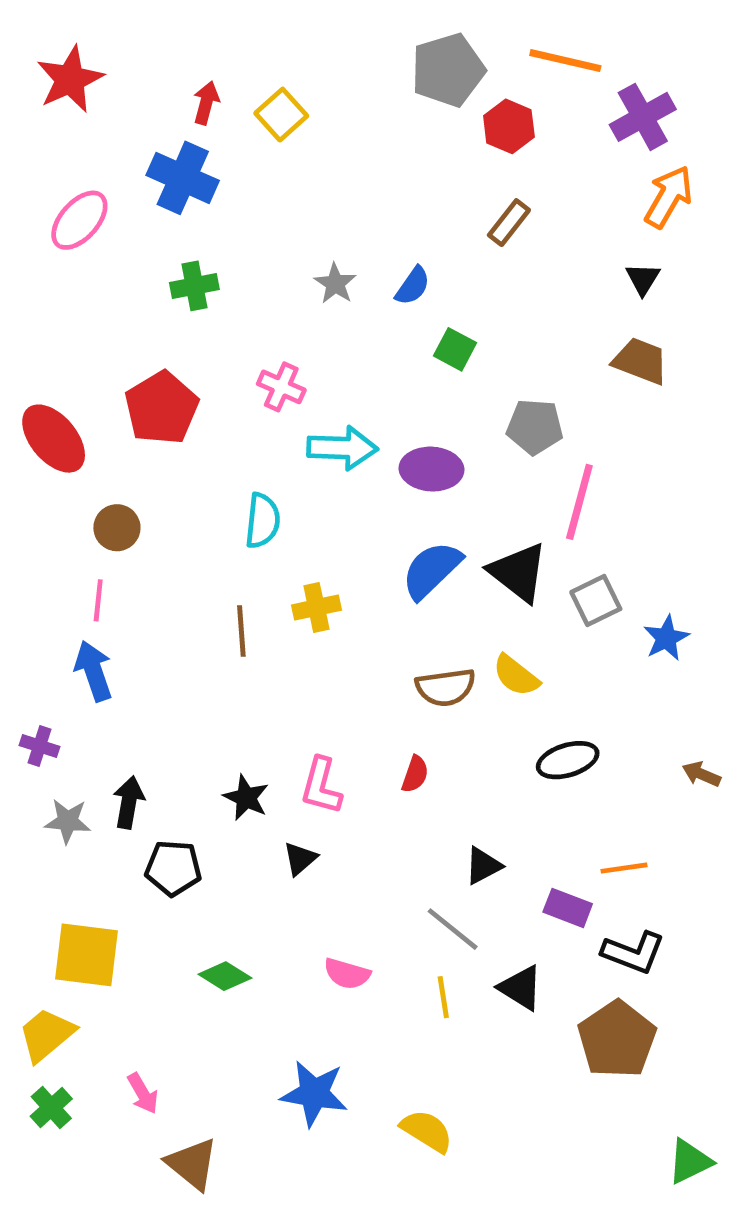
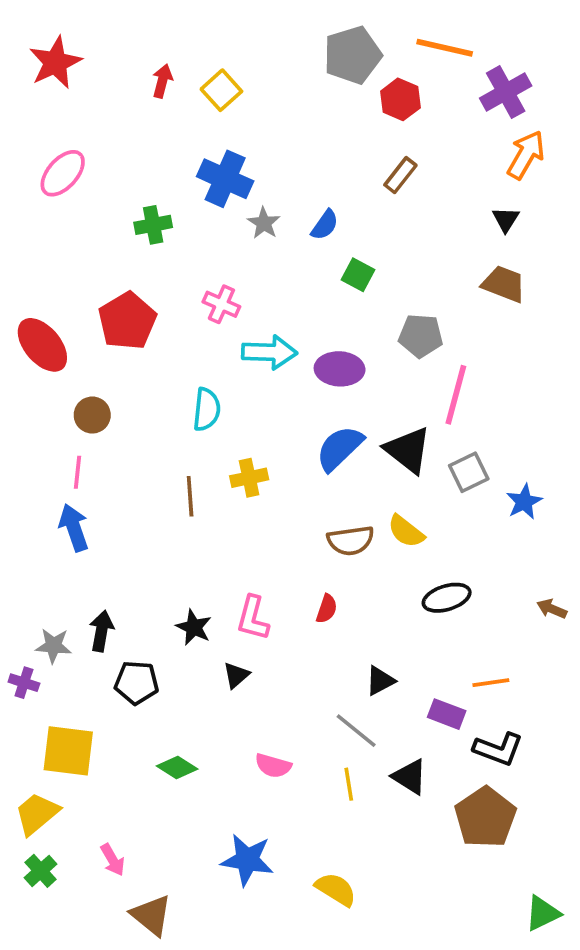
blue cross: (183, 178) -> (225, 179), moved
purple cross: (40, 746) -> (24, 683), moved

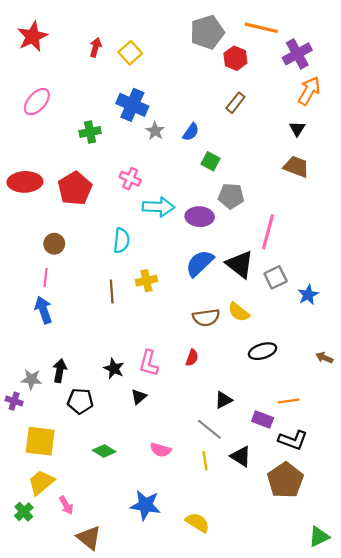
gray pentagon: (421, 336) -> (231, 196), moved
red ellipse: (42, 345) -> (25, 182), moved, turned -52
yellow trapezoid: (37, 814) -> (41, 482), moved

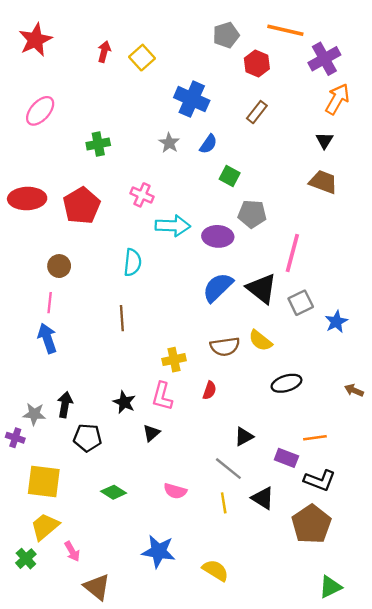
gray pentagon: (207, 32) -> (226, 35), size x0.7
blue cross: (132, 105) -> (192, 99), moved
yellow cross: (146, 281) -> (174, 360), moved
green triangle: (319, 537) -> (330, 587), moved

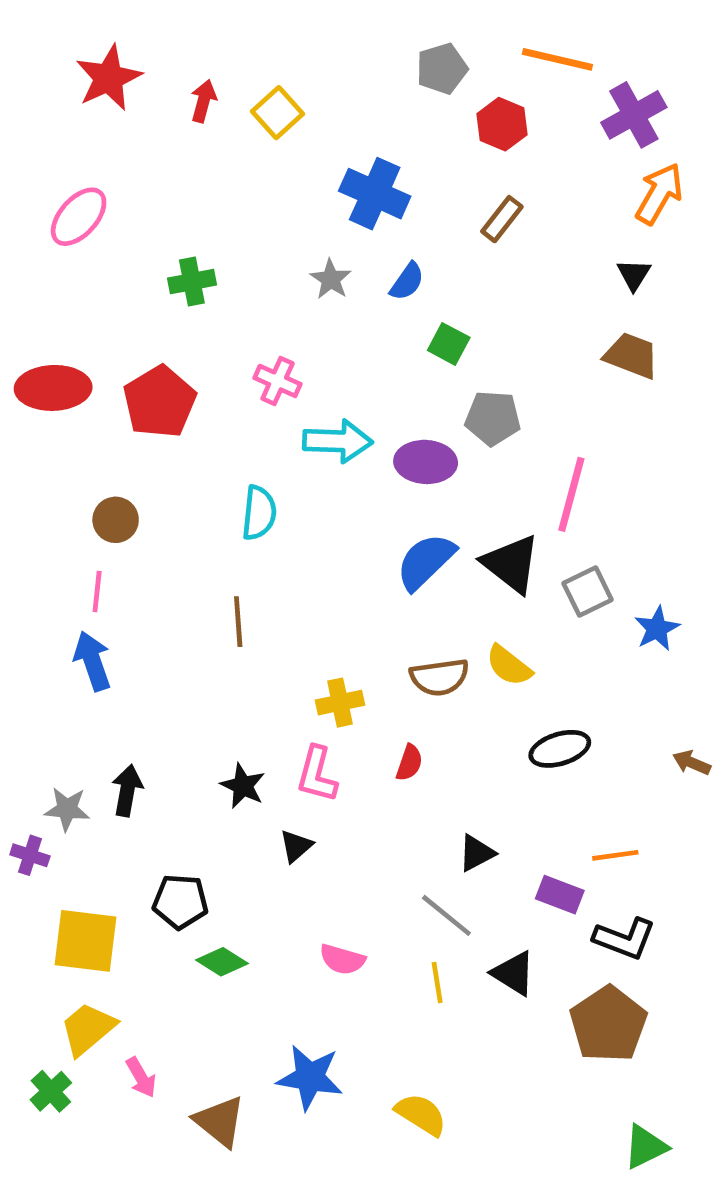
red star: (35, 40) -> (109, 78), moved
black pentagon: (88, 438) -> (180, 902), moved
brown triangle: (97, 587) -> (220, 1121), moved

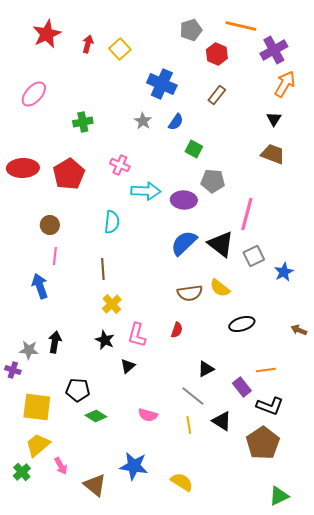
pink line: (97, 592) -> (55, 256), moved
yellow cross: (340, 703) -> (112, 304), moved, turned -30
purple rectangle: (560, 895) -> (242, 387), turned 30

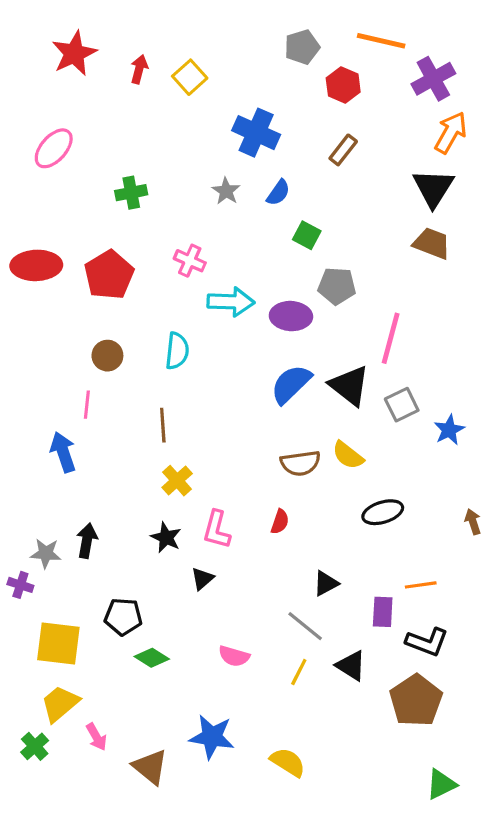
black triangle: (274, 119) -> (433, 188), size x1.8
brown circle: (50, 225) -> (107, 356), moved
brown arrow: (299, 330) -> (473, 522), turned 49
purple rectangle: (242, 387) -> (383, 612), turned 42
yellow line: (189, 425) -> (299, 672), turned 36

